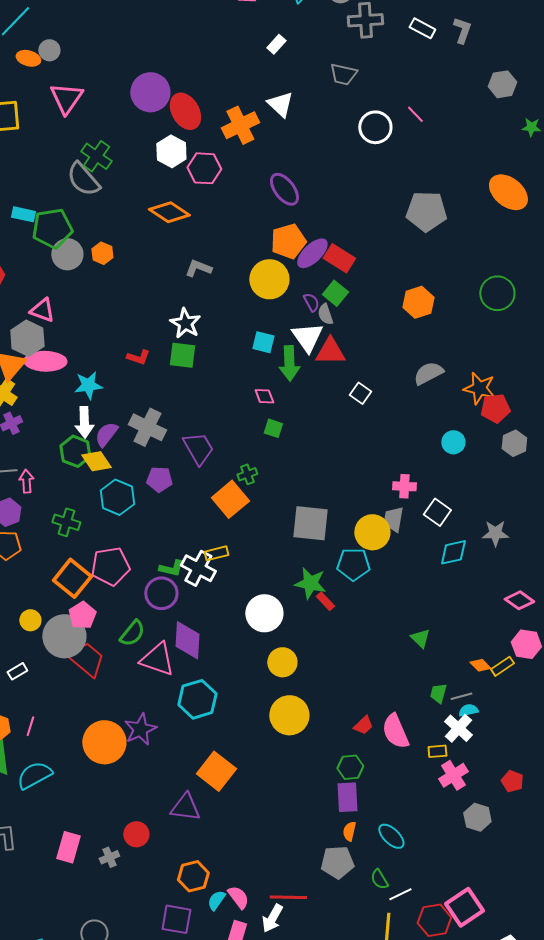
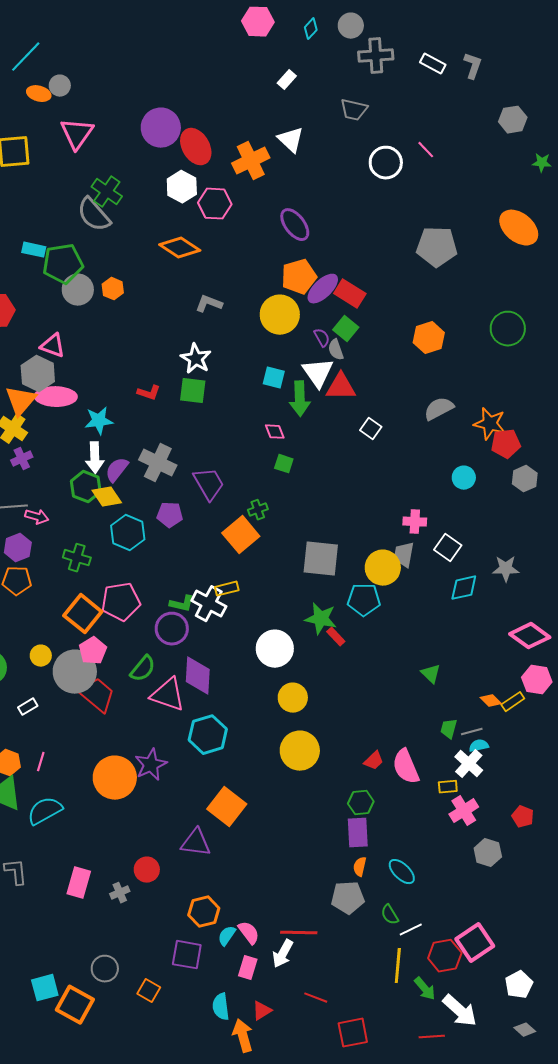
pink arrow: (26, 481) -> (37, 517), turned 110
pink diamond: (519, 600) -> (530, 636), size x1.4

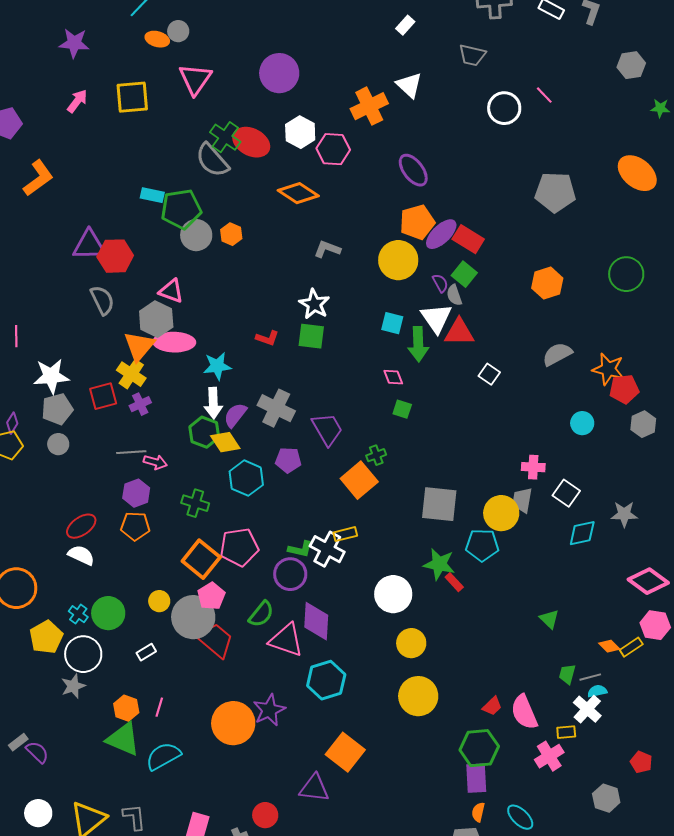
red ellipse: (196, 147) -> (251, 142), moved, turned -33
green hexagon: (361, 803) -> (479, 748), size x1.5
pink cross: (464, 811) -> (549, 756), moved

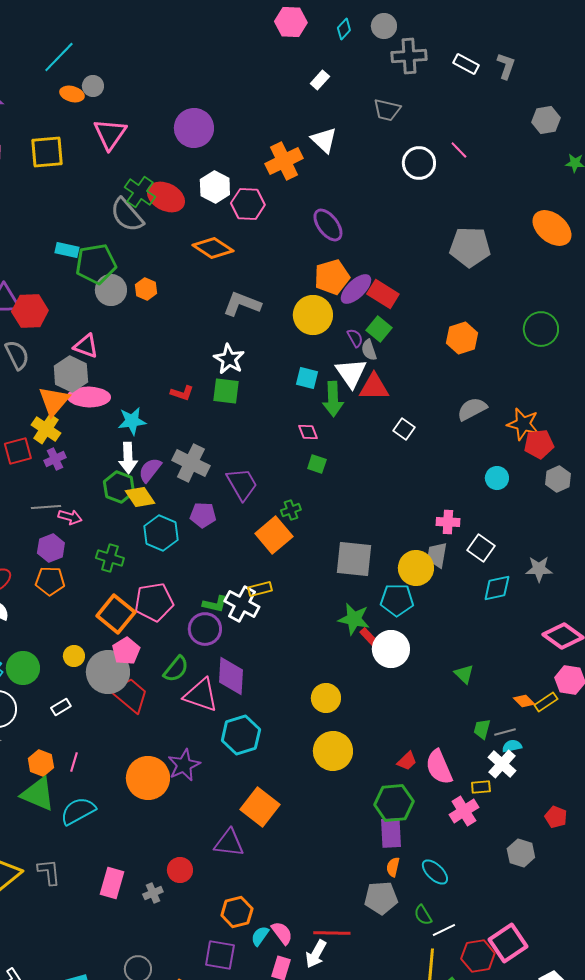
gray L-shape: (327, 249) -> (242, 304), size x1.4
white circle: (393, 594) -> (391, 649), moved

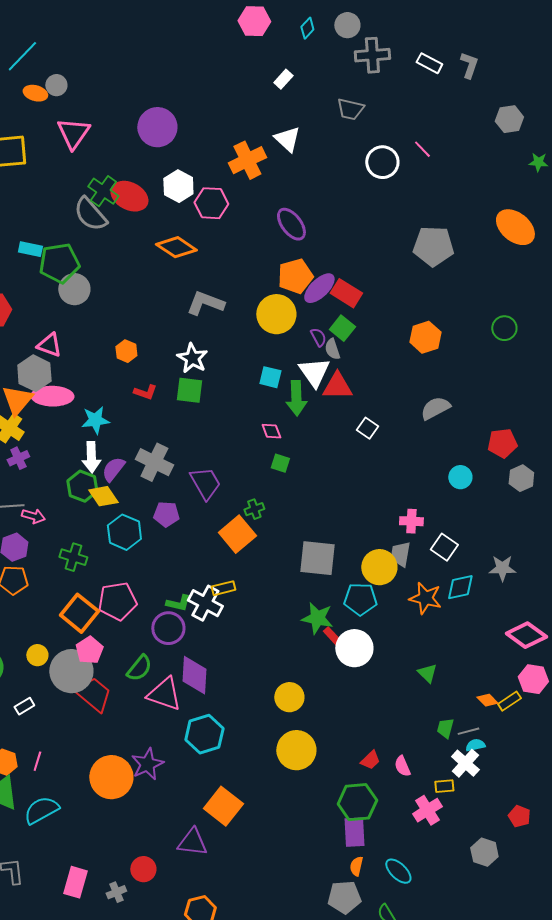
orange hexagon: (146, 289) -> (126, 351), moved
green circle: (541, 329) -> (504, 328), size x0.7
orange star: (523, 424) -> (425, 598), moved
pink semicircle: (439, 767) -> (402, 766), size x0.6

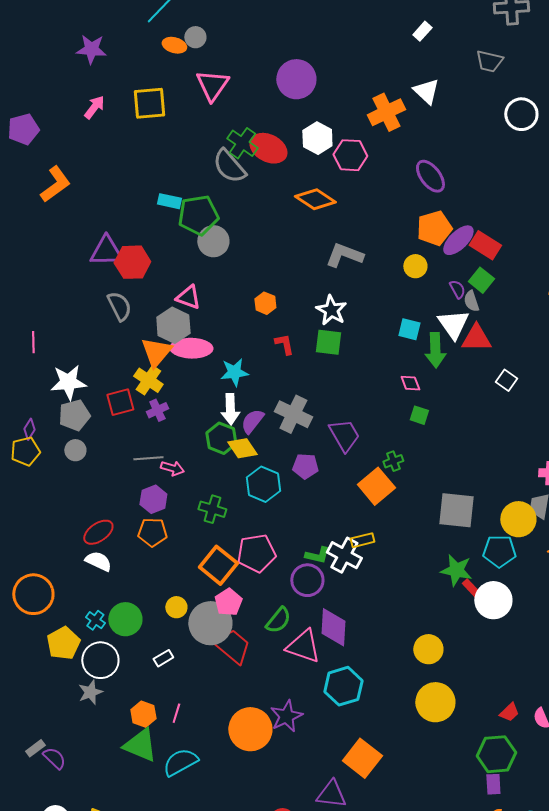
yellow circle: (276, 314) -> (415, 266), size x0.6
red L-shape: (145, 392) -> (284, 344), turned -120
purple rectangle: (354, 832) -> (493, 784), size x0.7

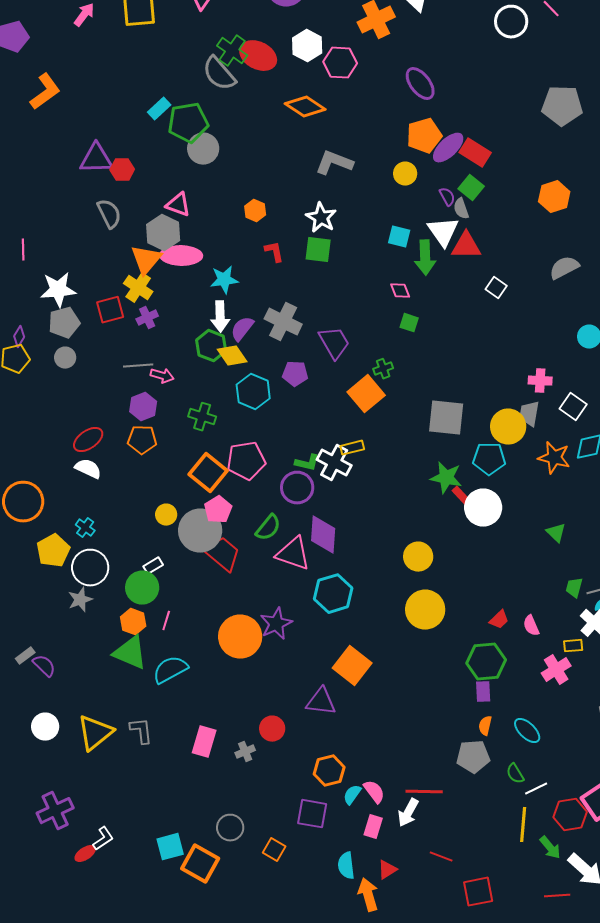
cyan rectangle: (169, 201) -> (159, 109), turned -55
red hexagon: (132, 262) -> (122, 170), size x0.7
green circle: (125, 619) -> (142, 588), moved

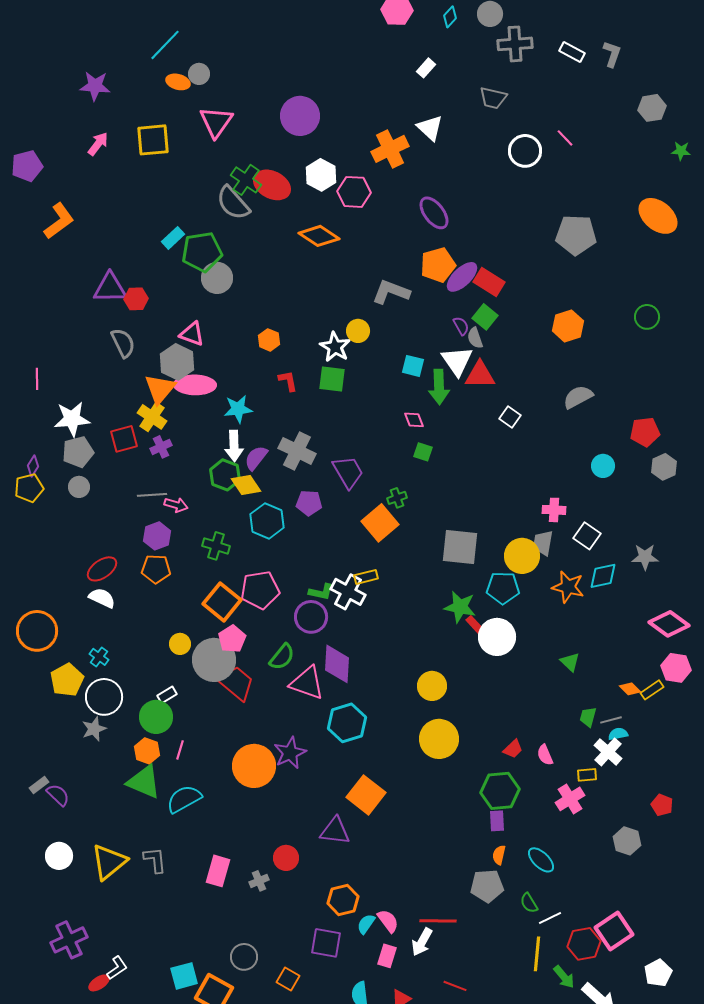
gray L-shape: (334, 163) -> (391, 292), moved
yellow circle: (405, 174) -> (358, 331), moved

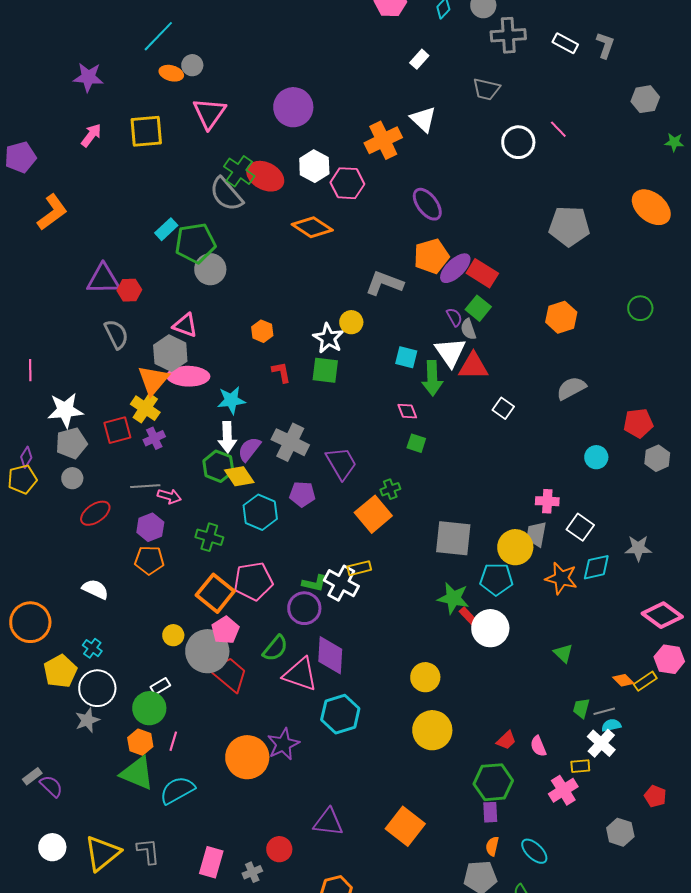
red ellipse: (102, 569) -> (95, 513), moved
orange square: (366, 795) -> (405, 826), moved

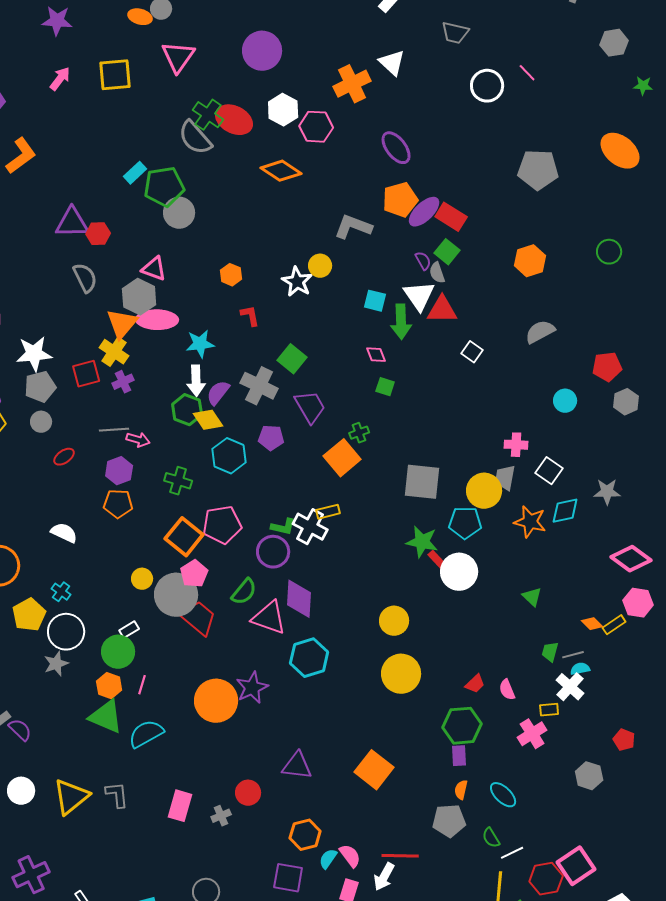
green square: (325, 370) -> (292, 359), moved, turned 32
red ellipse: (95, 513) -> (64, 457), size x0.7

